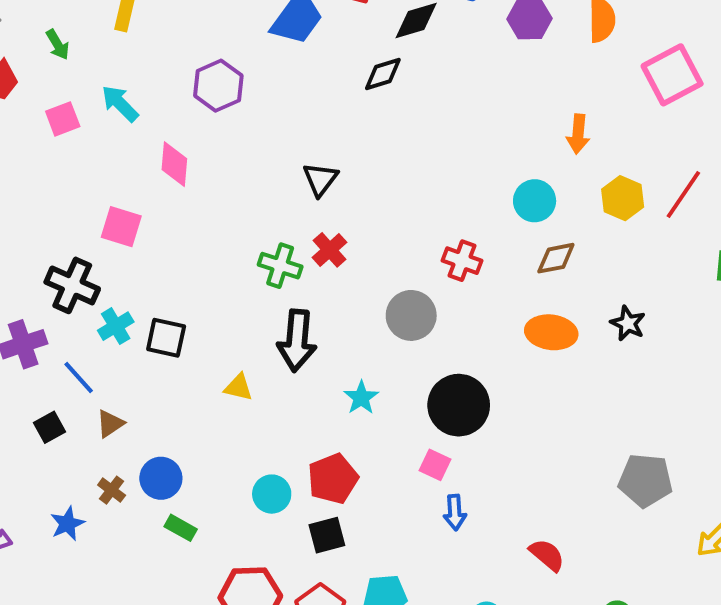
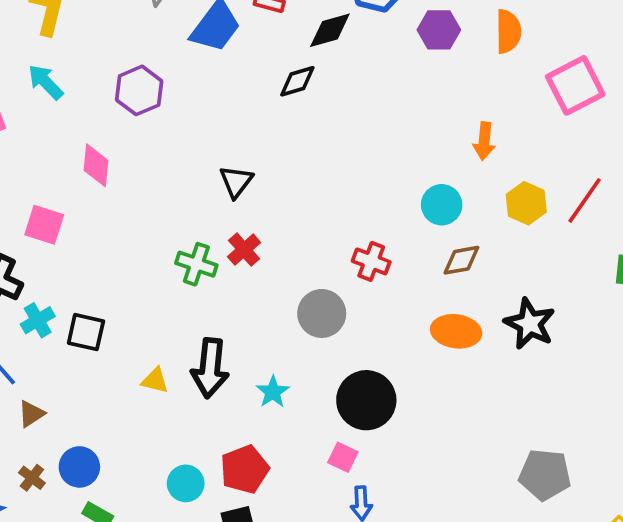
cyan arrow: (120, 103) -> (46, 82), moved
black star: (628, 323) -> (530, 324), size x1.5
black arrow: (297, 341) -> (210, 368), moved

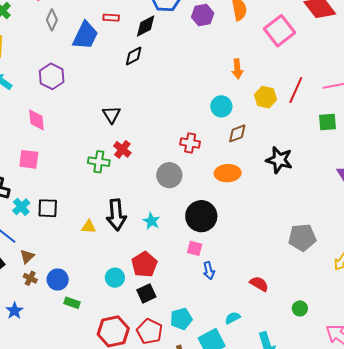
pink square: (44, 225) -> (29, 159), moved
orange ellipse: (456, 331) -> (228, 173), moved
brown cross: (32, 478) -> (30, 278), moved

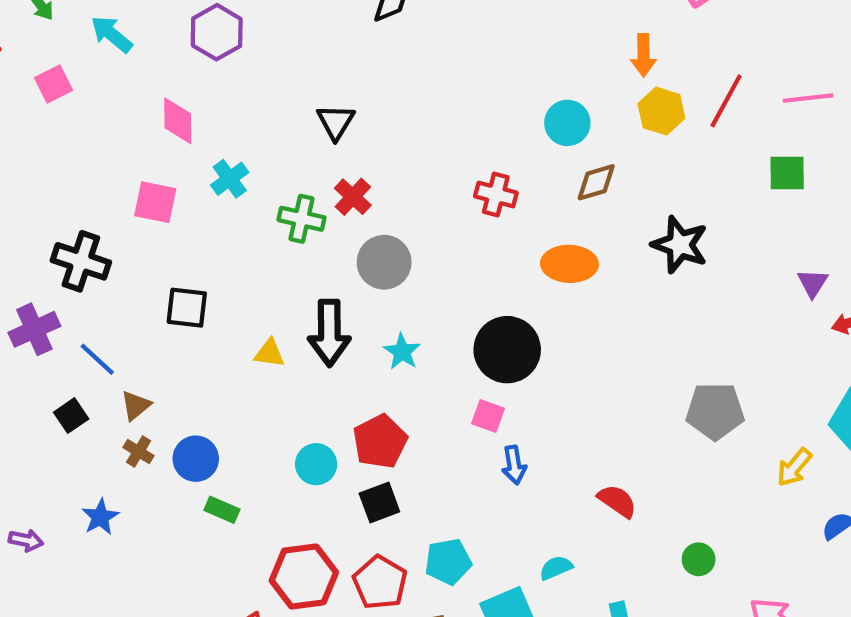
orange arrow: (237, 69) -> (643, 55), moved
gray circle: (169, 175) -> (384, 262), moved
cyan cross: (21, 207) -> (230, 179), moved

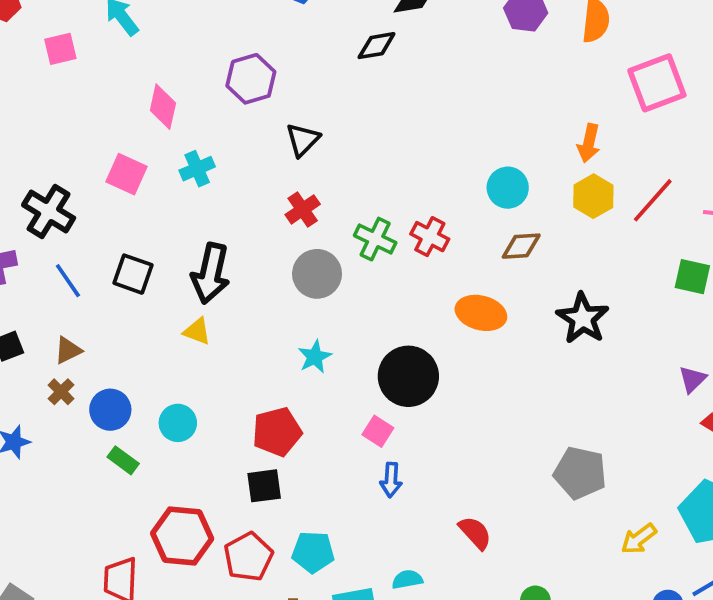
purple hexagon: (217, 32) -> (251, 79), moved
green cross: (301, 219) -> (375, 239), moved
black arrow: (329, 333) -> (211, 273), moved
blue line: (97, 359) -> (68, 281), moved
cyan circle: (316, 464) -> (178, 423), moved

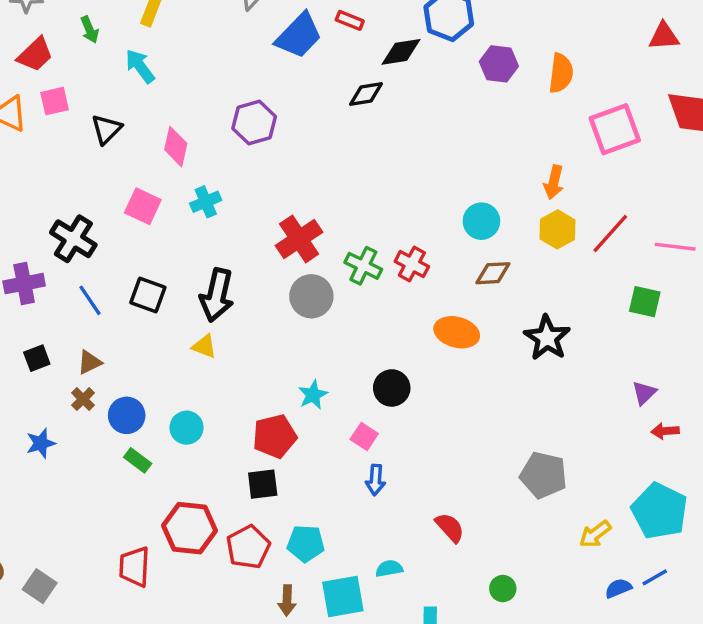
pink square: (60, 49) -> (55, 101), moved
black triangle: (303, 140) -> (106, 129), moved
red cross: (303, 209) -> (299, 239), size x1.5
cyan star: (315, 357) -> (313, 395), moved
black circle: (408, 376) -> (392, 388), size x0.7

